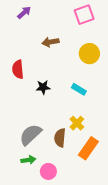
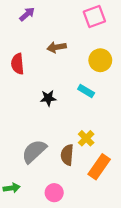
red semicircle: (18, 69) -> (18, 64), moved
cyan rectangle: (79, 89) -> (86, 91), moved
green arrow: (28, 160) -> (12, 188), moved

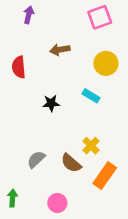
purple arrow: (27, 14) -> (29, 15), turned -35
gray semicircle: (34, 151) -> (36, 159), size x0.7
brown semicircle: (67, 155) -> (71, 163), turned -54
green arrow: (12, 188) -> (12, 198), turned -77

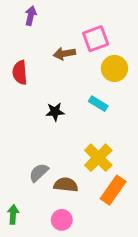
pink square: (100, 17) -> (96, 39), moved
yellow cross: (91, 146) -> (98, 158), size x1.5
brown semicircle: (71, 163) -> (66, 185), moved, turned 145

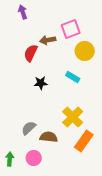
purple arrow: (31, 16) -> (23, 12), turned -32
red semicircle: (20, 73) -> (31, 53), moved, turned 30
pink circle: (62, 220) -> (34, 158), moved

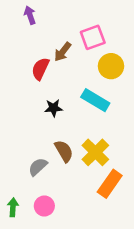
brown arrow: (48, 40) -> (63, 52), turned -42
cyan rectangle: (73, 77) -> (95, 100), size x1.5
brown semicircle: (49, 137) -> (64, 151), moved, turned 54

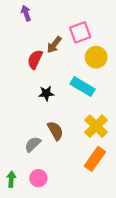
yellow cross: (95, 152) -> (96, 126), moved

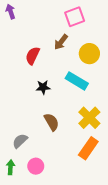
purple arrow: (26, 13) -> (11, 12), moved
pink square: (80, 32) -> (75, 17), moved
brown arrow: (54, 45) -> (61, 42), moved
gray semicircle: (33, 144) -> (20, 141), moved

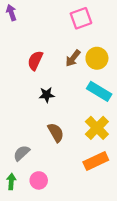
brown arrow: (61, 42) -> (73, 58), moved
cyan rectangle: (77, 81) -> (99, 91), moved
orange rectangle: (88, 148) -> (96, 161), turned 30

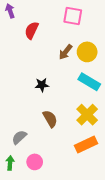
pink square: (81, 18) -> (73, 16), turned 30
red semicircle: (35, 61) -> (32, 30), moved

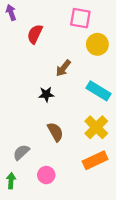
brown arrow: (66, 52) -> (63, 68), moved
yellow circle: (87, 52) -> (97, 44), moved
pink circle: (35, 162) -> (46, 175), moved

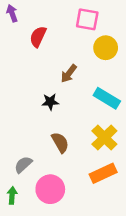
pink circle: (46, 175) -> (50, 189), size x1.5

